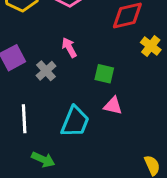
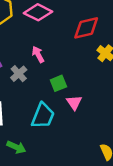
green square: (104, 74) -> (58, 83), moved, turned -35
pink triangle: (113, 106) -> (74, 103), turned 42

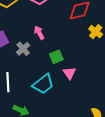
cyan trapezoid: (43, 116) -> (43, 84), turned 30

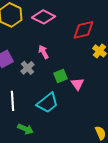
pink triangle: (69, 73) -> (77, 84), moved

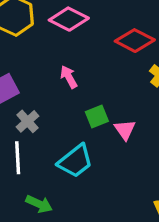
red diamond: (83, 30) -> (135, 41), turned 40
gray cross: (27, 68) -> (28, 121), moved

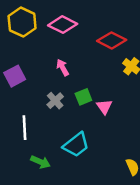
gray cross: (28, 121) -> (55, 101), moved
cyan trapezoid: (75, 161) -> (76, 145), moved

